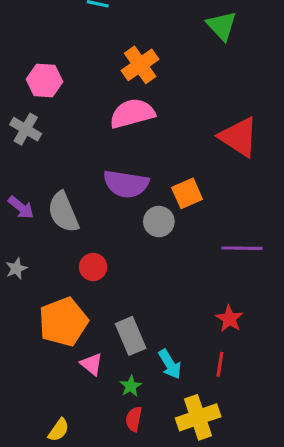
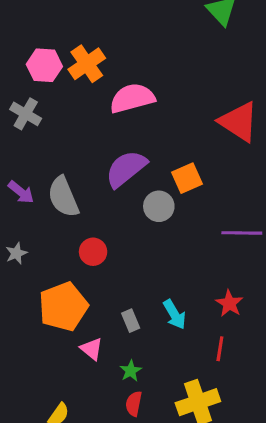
orange cross: (140, 65) -> (87, 64), moved
purple semicircle: (126, 184) -> (126, 169), turned 132
gray rectangle: (131, 336) -> (131, 321), size x0.6
cyan arrow: (170, 364) -> (174, 314), moved

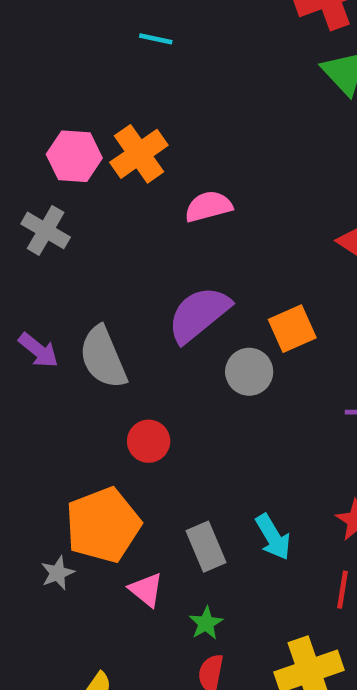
pink semicircle: (132, 98) -> (208, 207), size x0.7
gray star: (16, 253) -> (58, 573), moved
gray rectangle: (131, 321) -> (206, 547), size x1.4

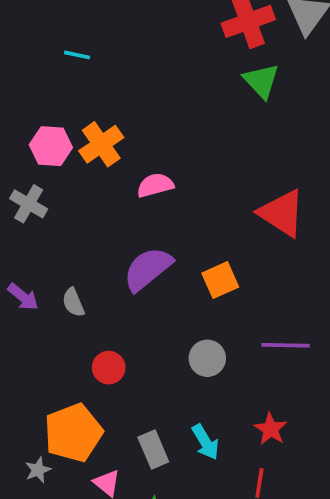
cyan line: (156, 39) -> (77, 55), moved
gray semicircle: (103, 357) -> (73, 302), size x0.6
gray circle: (249, 372) -> (207, 358), moved

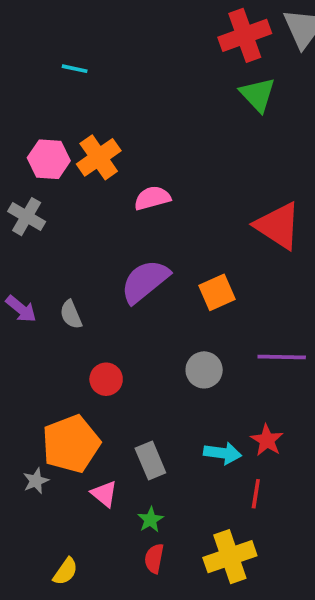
cyan arrow: (205, 442) -> (223, 453), moved, turned -51

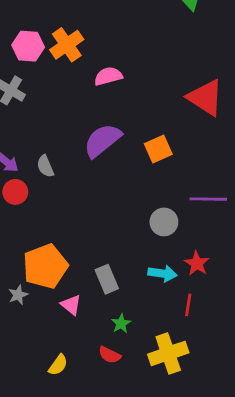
gray circle: (204, 370) -> (164, 222), moved
red circle: (106, 379) -> (15, 192), moved
green star: (150, 520) -> (121, 323), moved
red semicircle: (154, 558) -> (110, 355), turned -75
yellow semicircle: (65, 571) -> (58, 365), moved

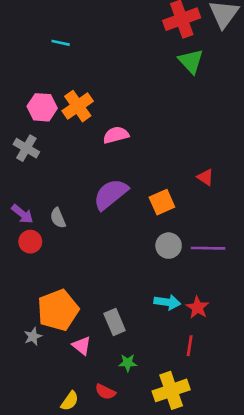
red triangle: (205, 98) -> (205, 177), moved, size x0.5
gray circle: (164, 222) -> (169, 246), moved
cyan arrow: (163, 273) -> (167, 302), moved
green star: (121, 323) -> (128, 363), turned 30
red semicircle: (110, 355) -> (105, 392), moved

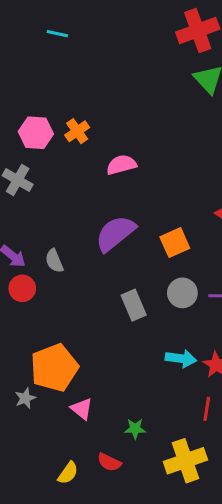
cyan line: (61, 43) -> (57, 34), moved
orange cross: (78, 106) -> (77, 131), size x0.7
gray rectangle: (115, 322) -> (134, 305), moved

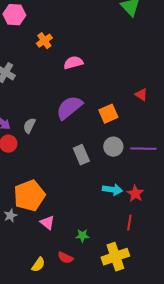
pink hexagon: (36, 133) -> (14, 15), moved
gray semicircle: (54, 261) -> (29, 126), turned 49

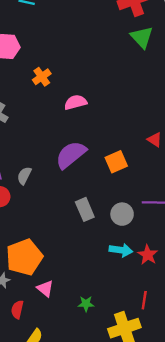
gray circle: (113, 147) -> (122, 214), moved
red line: (129, 223) -> (144, 300), moved
red semicircle: (65, 258) -> (17, 310), moved, turned 77

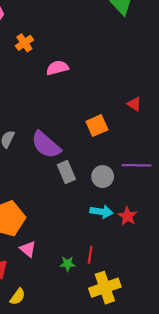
purple semicircle: (71, 155) -> (46, 145), moved, turned -100
red line: (144, 300) -> (90, 255), moved

